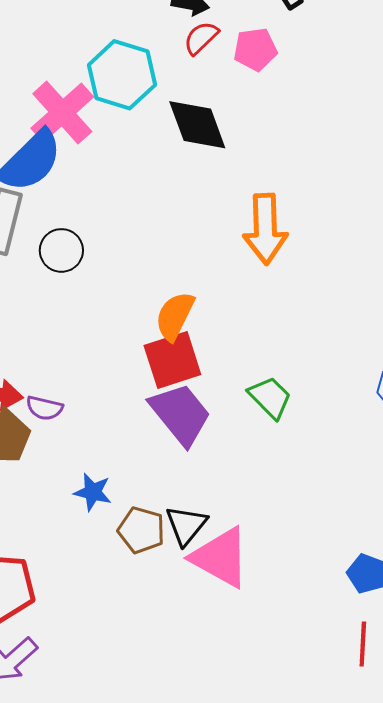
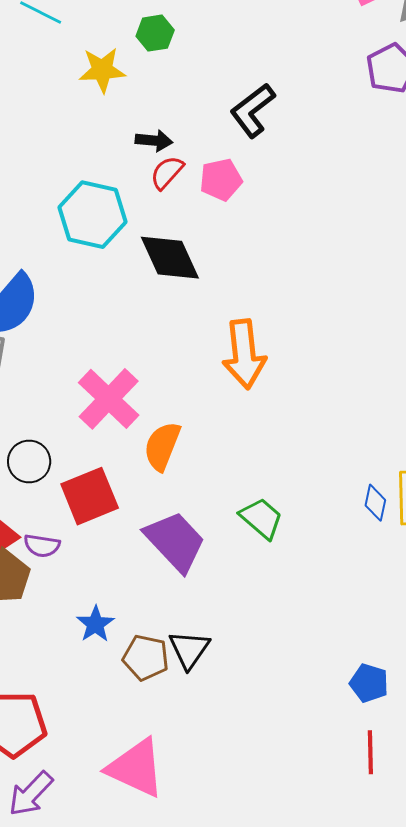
pink cross: (62, 113) -> (109, 399), moved
black circle: (61, 250) -> (29, 462), moved
red square: (172, 360) -> (90, 496), moved
blue star: (93, 492) -> (95, 624), turned 30
pink triangle: (220, 557) -> (136, 768), moved

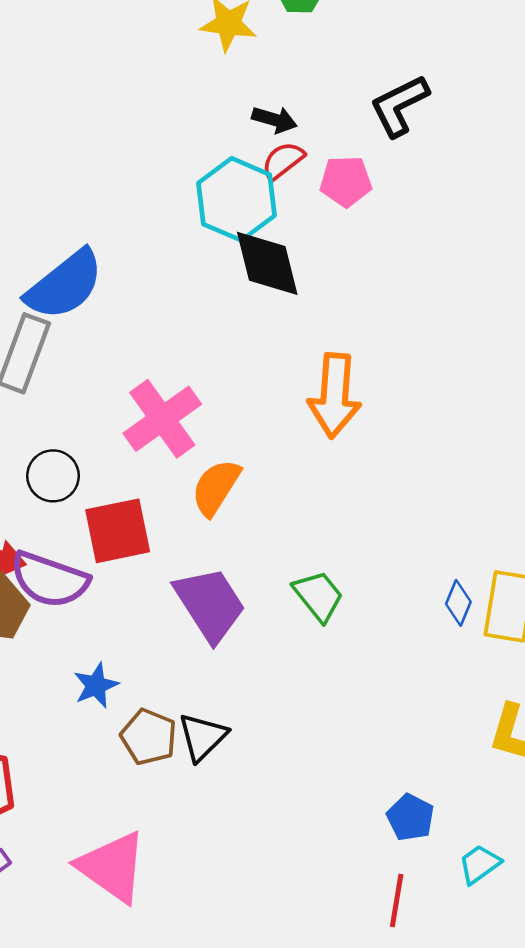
cyan hexagon: (93, 215) -> (236, 199), moved
purple semicircle: (42, 546) -> (50, 580), size x1.8

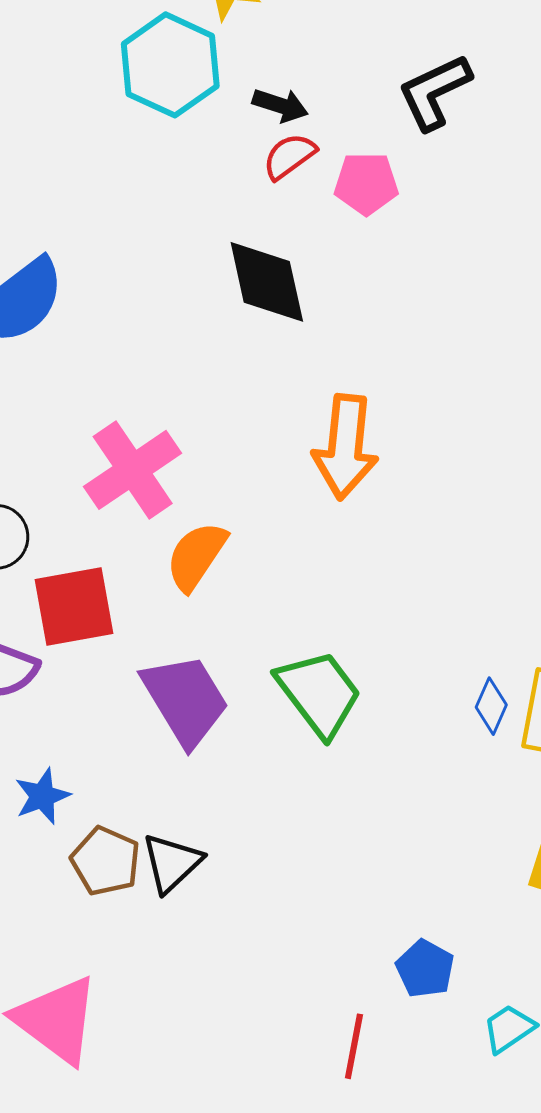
cyan hexagon: (236, 199) -> (170, 65), moved
green trapezoid: (318, 596) -> (319, 693), size x1.4
red line: (397, 901) -> (354, 1046), moved

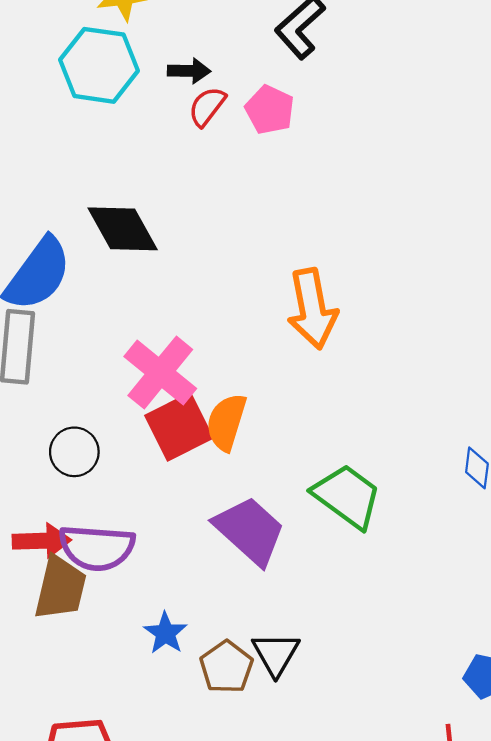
pink pentagon: (366, 183) -> (270, 110), turned -30
black diamond: (267, 282) -> (123, 229), moved
red square: (74, 606) -> (179, 427), moved
brown pentagon: (106, 861) -> (226, 667), turned 30

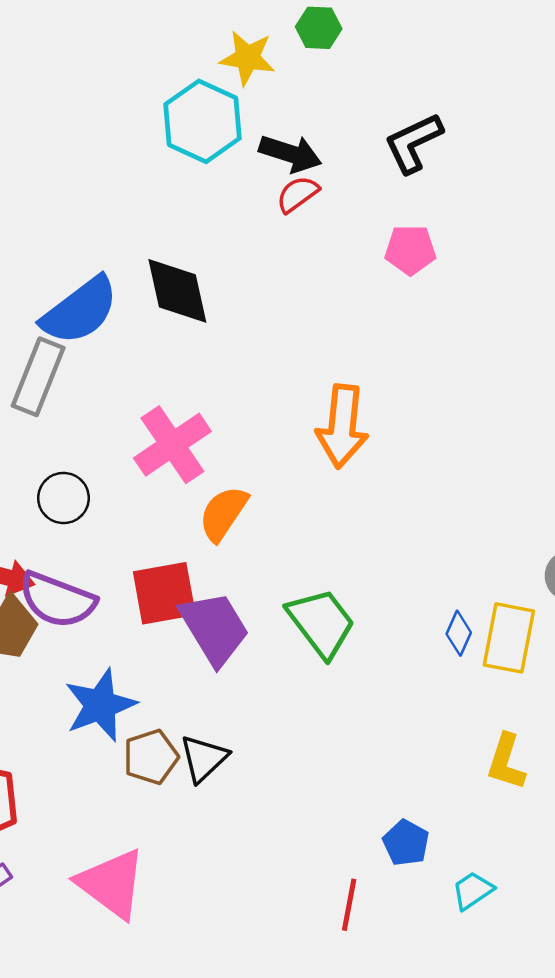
black arrow: (189, 71) -> (290, 154), size x1.4
pink pentagon: (270, 110) -> (410, 250), moved, turned 30
red square: (179, 427) -> (164, 593), moved
blue star: (165, 633) -> (100, 705), size x1.6

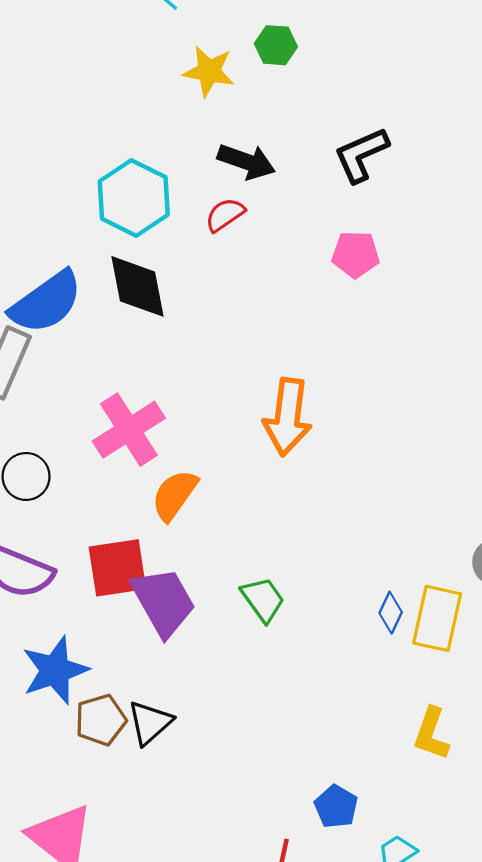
cyan hexagon: (202, 121) -> (134, 198), moved
red semicircle: (298, 194) -> (225, 215), moved
green trapezoid: (321, 623) -> (263, 599), size x0.7

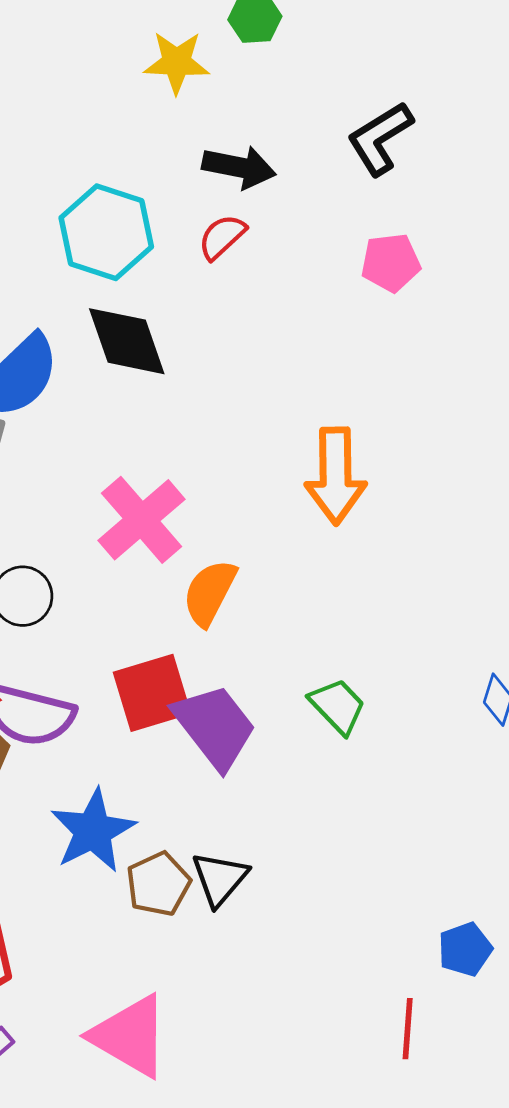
blue pentagon: (336, 807) -> (465, 949), turned 30

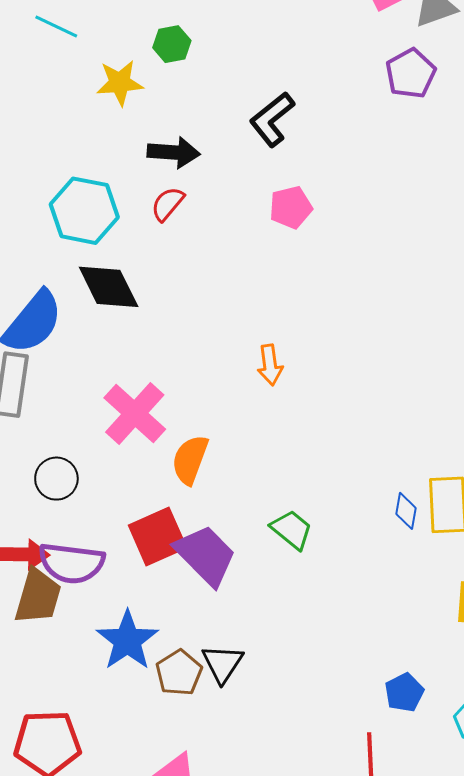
orange arrow: (336, 476) -> (270, 365), size x0.6

